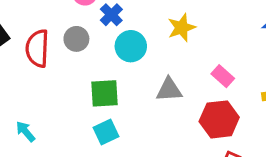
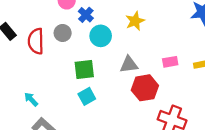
pink rectangle: (223, 76) -> (170, 62), moved, turned -48
red hexagon: (219, 119) -> (145, 88), moved

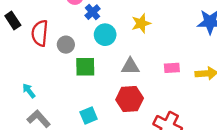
gray circle: (63, 33) -> (66, 45), moved
red hexagon: (145, 88) -> (130, 99), moved
cyan square: (87, 96) -> (89, 115), moved

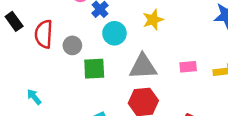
gray triangle: (130, 66) -> (143, 67), size x1.4

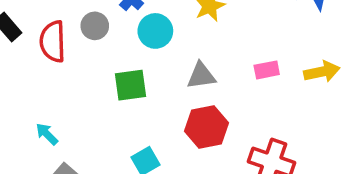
gray circle: (72, 45) -> (95, 26), moved
gray triangle: (143, 67) -> (201, 76), size x0.7

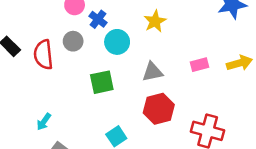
cyan arrow: (47, 134) -> (44, 122), turned -96

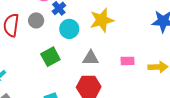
yellow star: (155, 21) -> (102, 20), size x1.4
green square: (102, 82) -> (50, 57), turned -30

